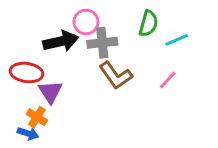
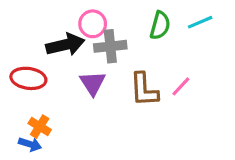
cyan line: (177, 40) -> (200, 22), moved
brown L-shape: (116, 75) -> (144, 90), moved, turned 32
purple triangle: (50, 92) -> (93, 83), moved

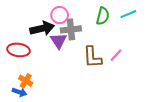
purple triangle: (93, 83) -> (59, 41), moved

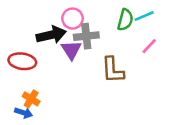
cyan line: (128, 14) -> (144, 16), moved
pink line: (116, 55) -> (149, 46), moved

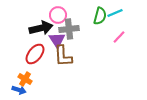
red ellipse: (22, 61) -> (35, 54), moved, turned -60
brown L-shape: (113, 70) -> (63, 56), moved

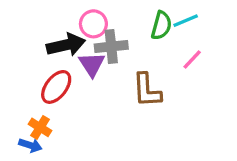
brown L-shape: (63, 56) -> (147, 90), moved

